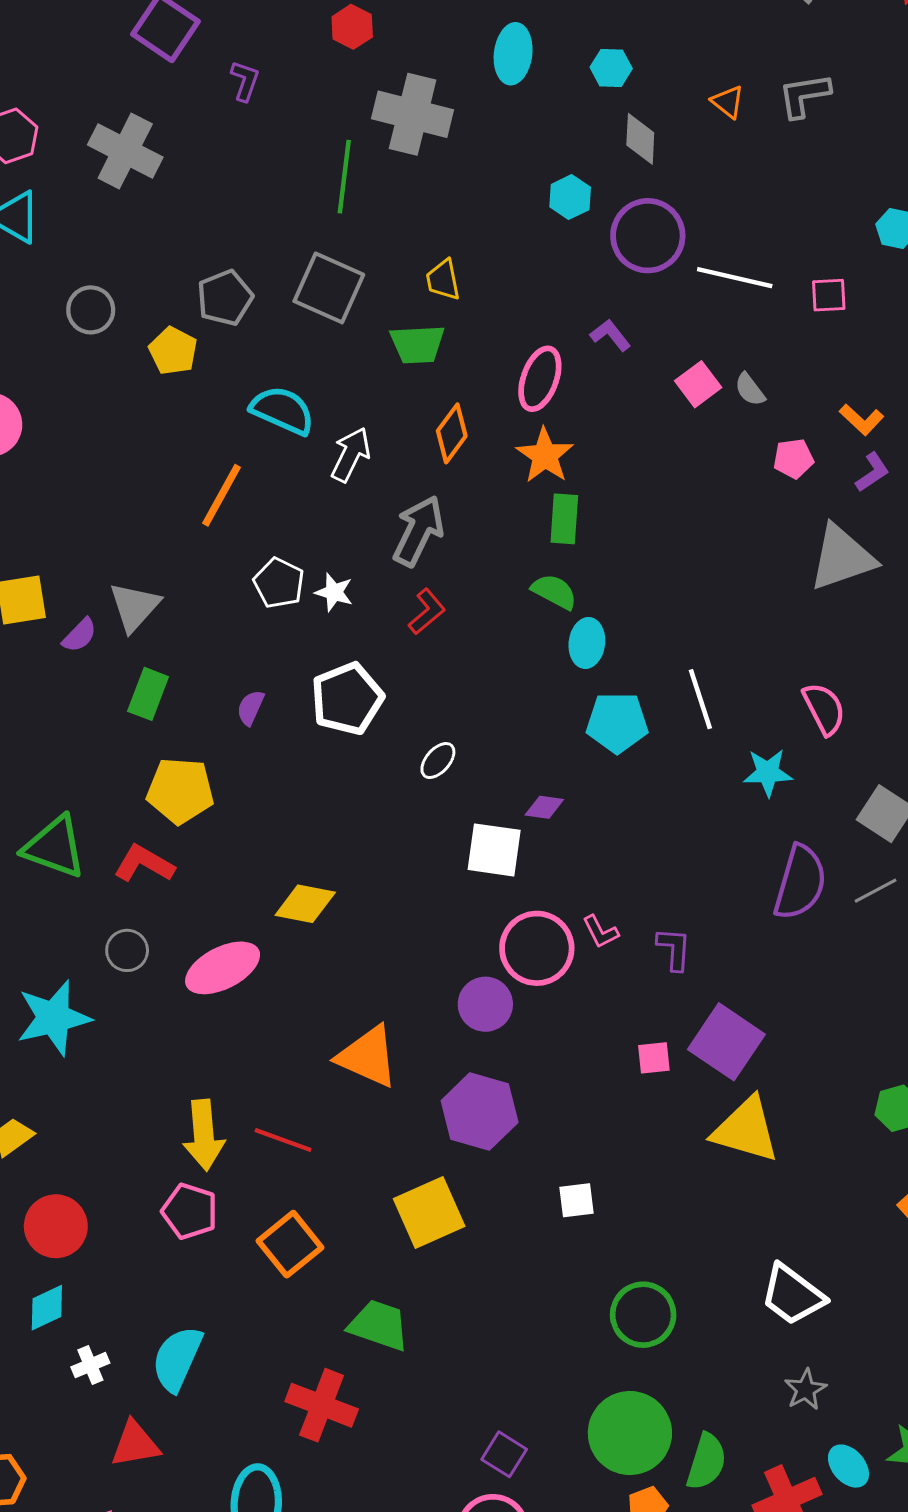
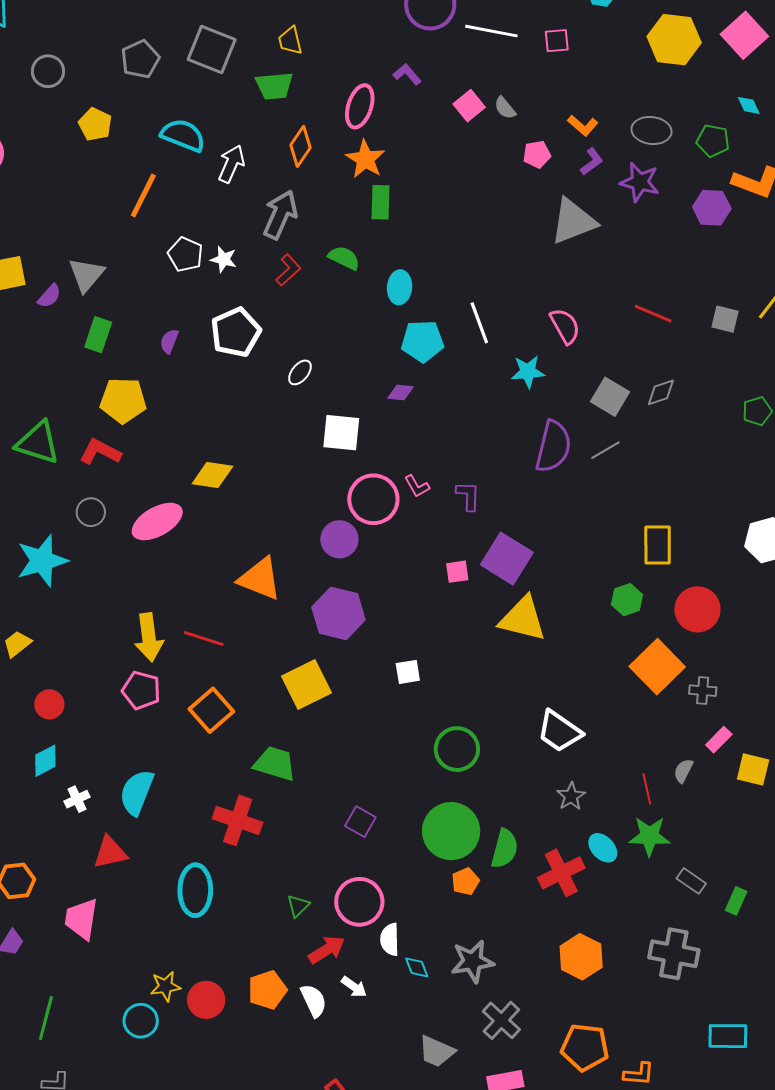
yellow pentagon: (173, 351) -> (95, 124), moved
green semicircle: (554, 592) -> (344, 258), moved
purple diamond: (544, 807) -> (401, 392), moved
red circle: (56, 1226) -> (49, 704), size x0.7
purple square: (504, 1454) -> (360, 822), moved

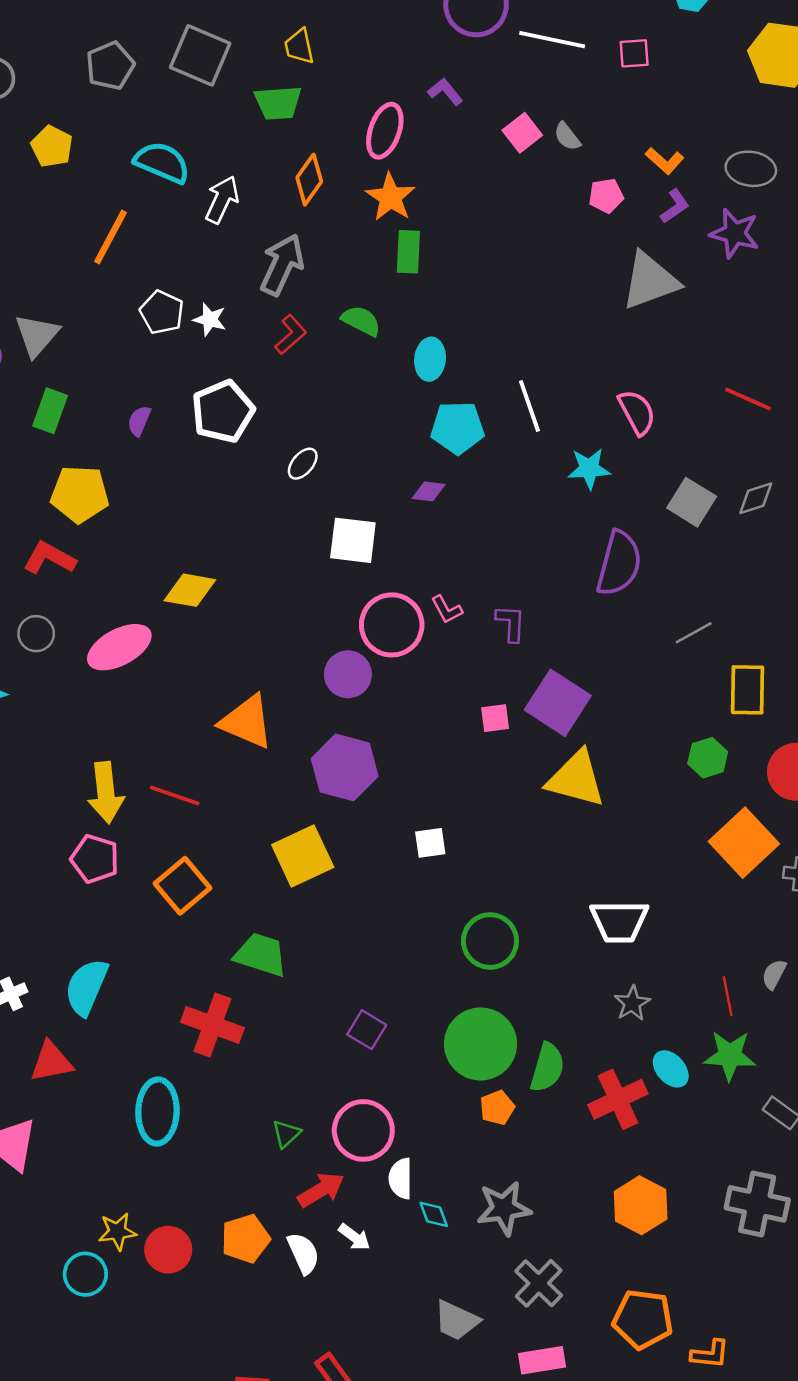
gray line: (606, 450) -> (694, 633), moved
white trapezoid: (559, 731) -> (619, 921), turned -36

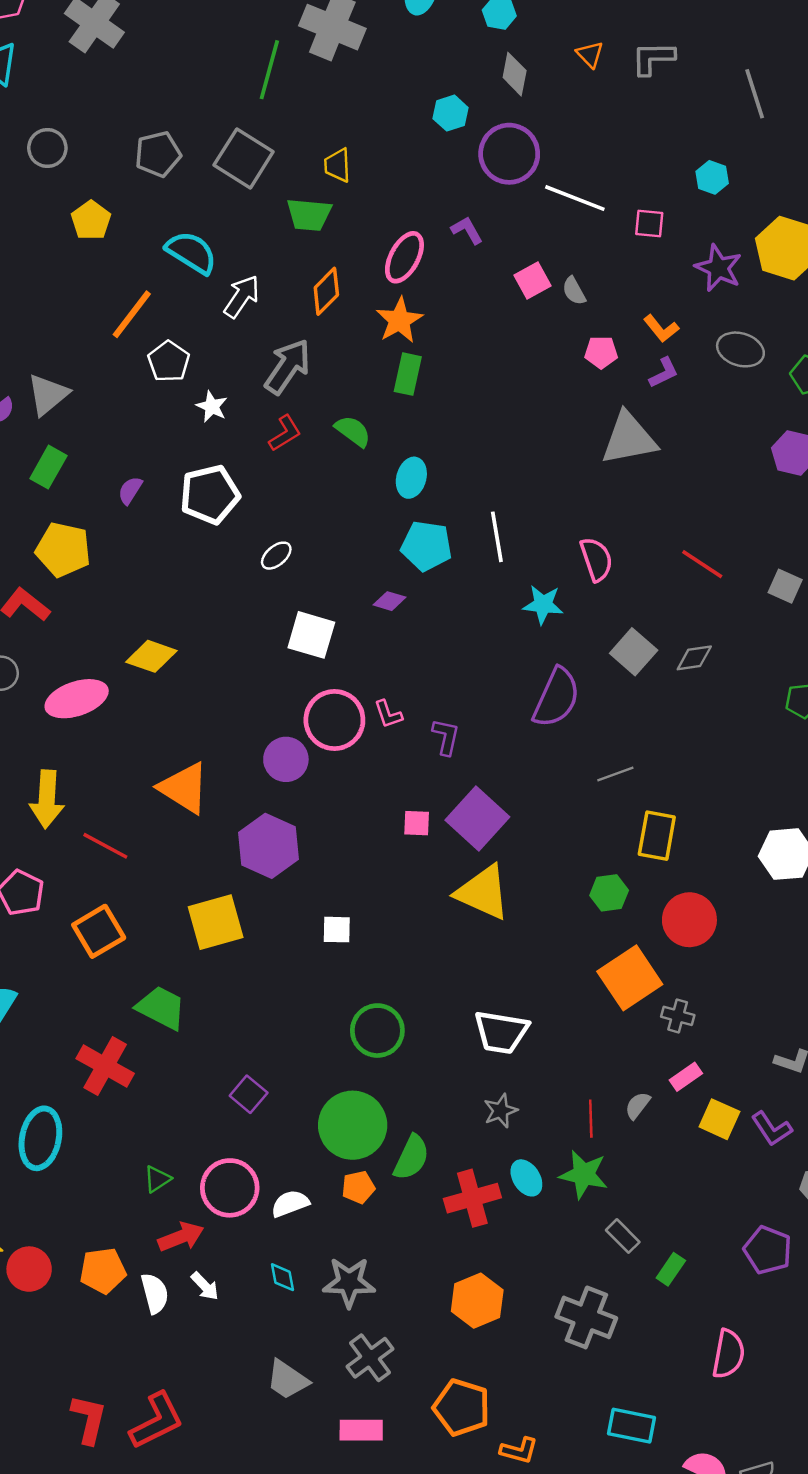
purple star: (735, 233) -> (718, 268), moved
white pentagon: (162, 312) -> (169, 361), moved
yellow arrow: (106, 793) -> (47, 799), moved
white semicircle: (401, 1178) -> (290, 1204), moved, turned 60

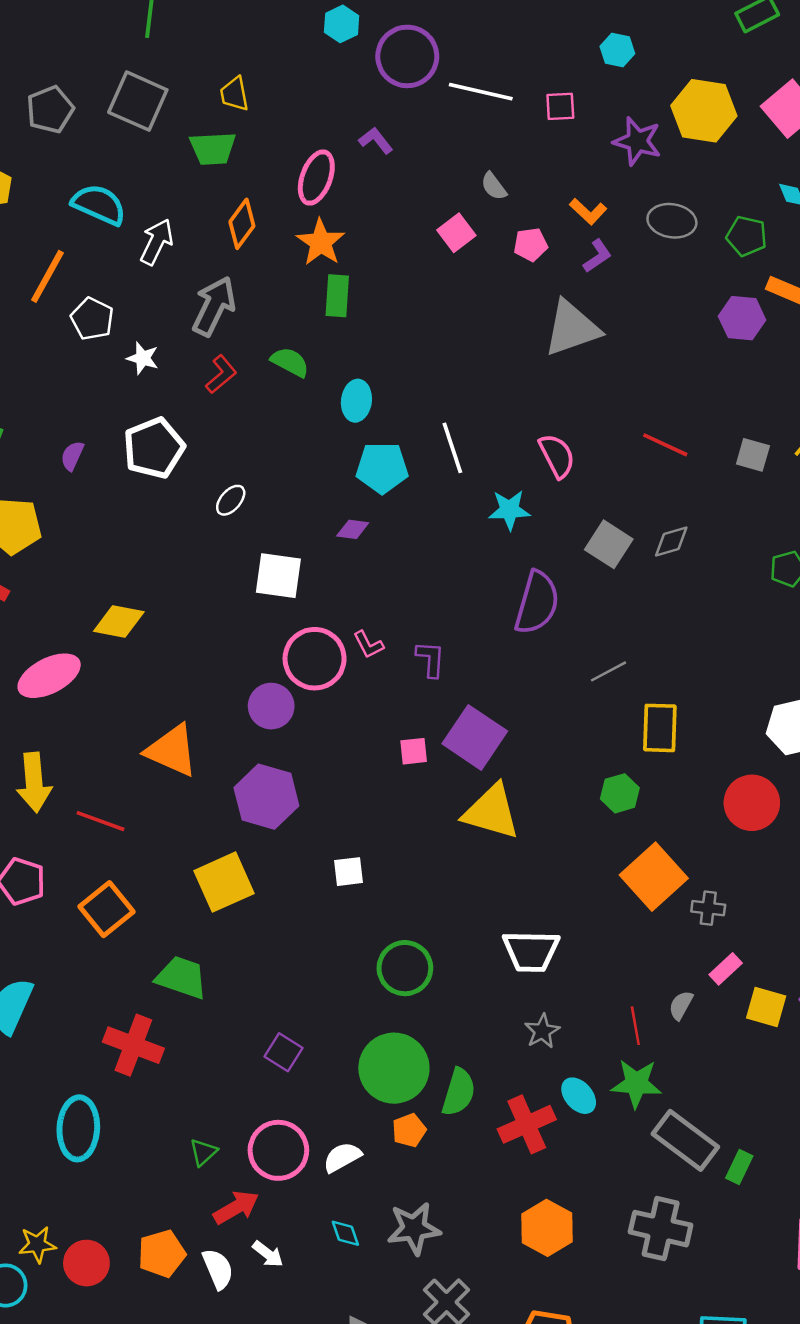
pink square: (532, 280) -> (456, 233), moved
red circle: (689, 920) -> (752, 803), moved
gray rectangle: (623, 1236) -> (685, 1140), size x1.8

